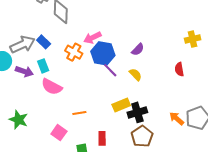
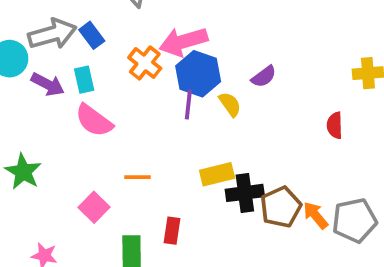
pink arrow: (92, 38) -> (183, 42), size x1.4
purple line: (110, 70) -> (188, 104), moved, turned 42
yellow semicircle: (135, 75) -> (230, 104), moved
brown pentagon: (142, 136) -> (281, 207), moved

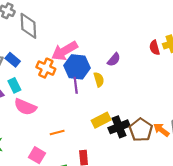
yellow semicircle: (230, 104) -> (99, 80), turned 32
red semicircle: (335, 125) -> (155, 48), moved

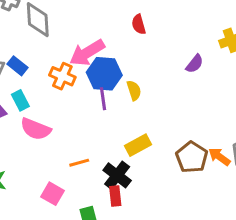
red semicircle: (155, 48) -> (139, 24), moved
purple semicircle: (114, 60) -> (195, 64), moved
black cross: (119, 127) -> (117, 175), moved, turned -30

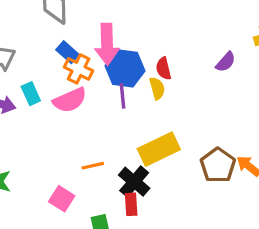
red semicircle: (139, 24) -> (164, 69), moved
pink arrow: (87, 53) -> (107, 44), turned -63
blue rectangle: (17, 66) -> (68, 52), moved
pink semicircle: (36, 129) -> (70, 100), moved, turned -48
yellow rectangle: (138, 145) -> (159, 149), size x1.4

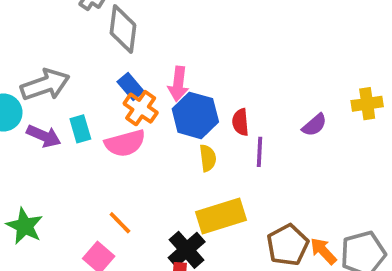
pink arrow: (107, 44) -> (178, 84), size x0.7
yellow semicircle: (157, 88) -> (208, 158), moved
purple line: (122, 96) -> (259, 152), moved
orange line: (93, 166) -> (120, 223), moved, turned 50

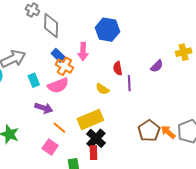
blue hexagon: (195, 115) -> (107, 30), moved
purple arrow: (44, 136) -> (44, 108), moved
yellow semicircle: (208, 158) -> (102, 89), turned 136
yellow rectangle: (221, 216) -> (90, 120), moved

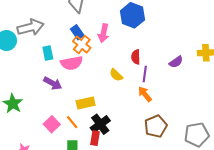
yellow rectangle: (90, 120) -> (86, 103), moved, size x0.7
orange line: (59, 128) -> (72, 122), moved
orange arrow: (168, 132) -> (145, 94), moved

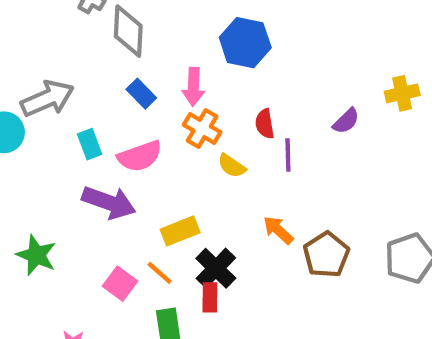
orange cross: (82, 45) -> (202, 129), moved
purple arrow: (53, 83) -> (109, 202), size x1.4
orange arrow: (145, 94) -> (278, 230), moved

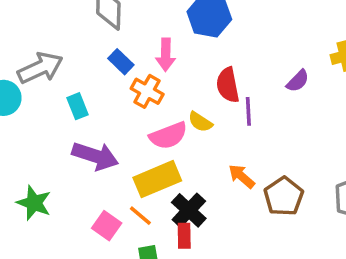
red semicircle: (265, 124) -> (228, 85), size x1.4
orange cross: (202, 129) -> (147, 91), moved
pink semicircle: (140, 156) -> (168, 136), moved
yellow rectangle: (180, 231) -> (157, 179), size x1.4

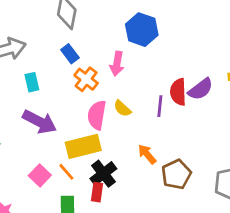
pink arrow: (166, 55) -> (117, 64), moved
purple semicircle: (298, 81) -> (201, 89), size x1.4
red semicircle: (228, 85) -> (178, 92), moved
pink semicircle: (168, 136) -> (97, 115), turned 112

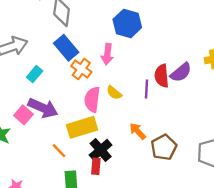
blue rectangle: (70, 54) -> (66, 48), size x1.5
cyan rectangle: (32, 82) -> (35, 74), turned 56
orange line: (66, 172) -> (59, 151), moved
pink square: (40, 175) -> (23, 115), moved

